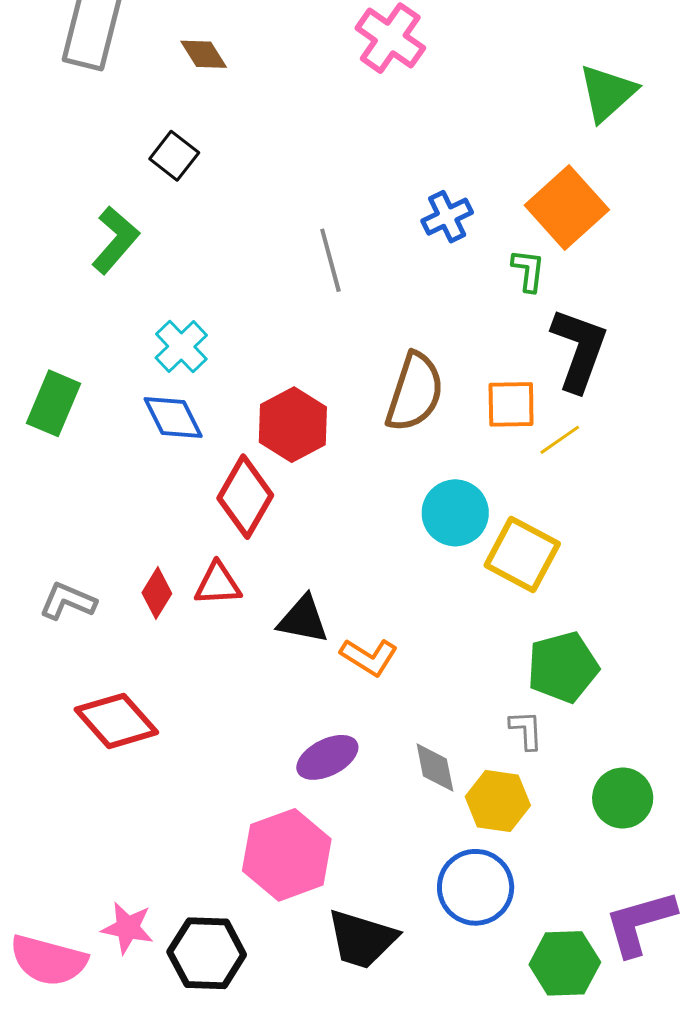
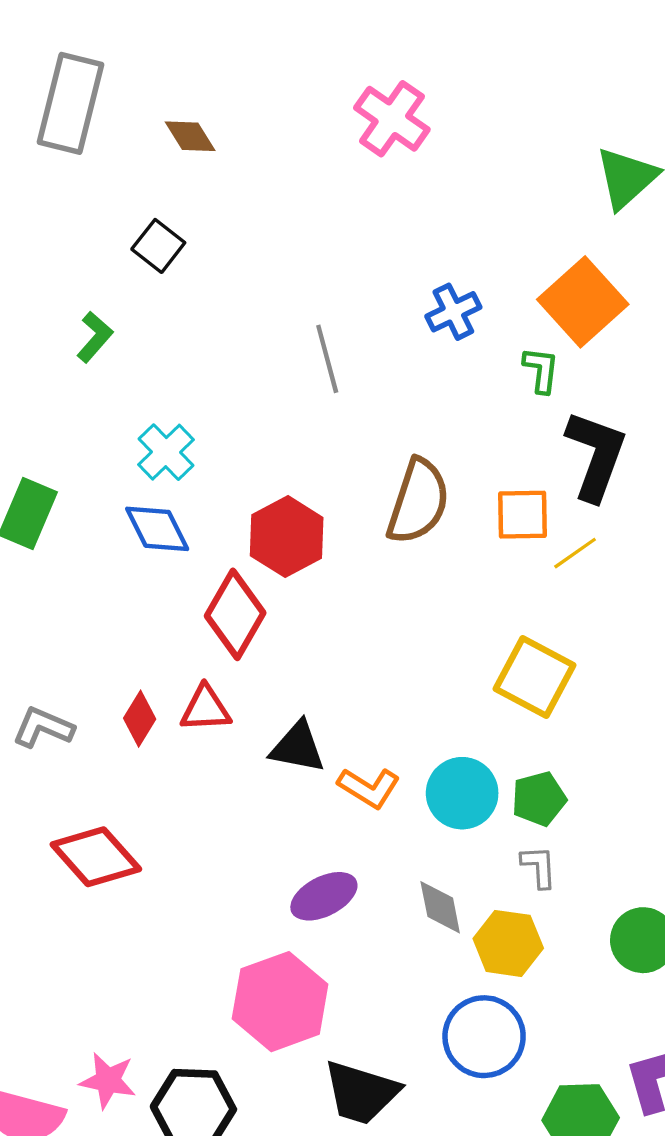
green L-shape: (115, 240) -> (95, 337), size x0.7
cyan circle: (455, 513) -> (462, 793), moved
green pentagon: (563, 667) -> (539, 799), moved, size x0.7

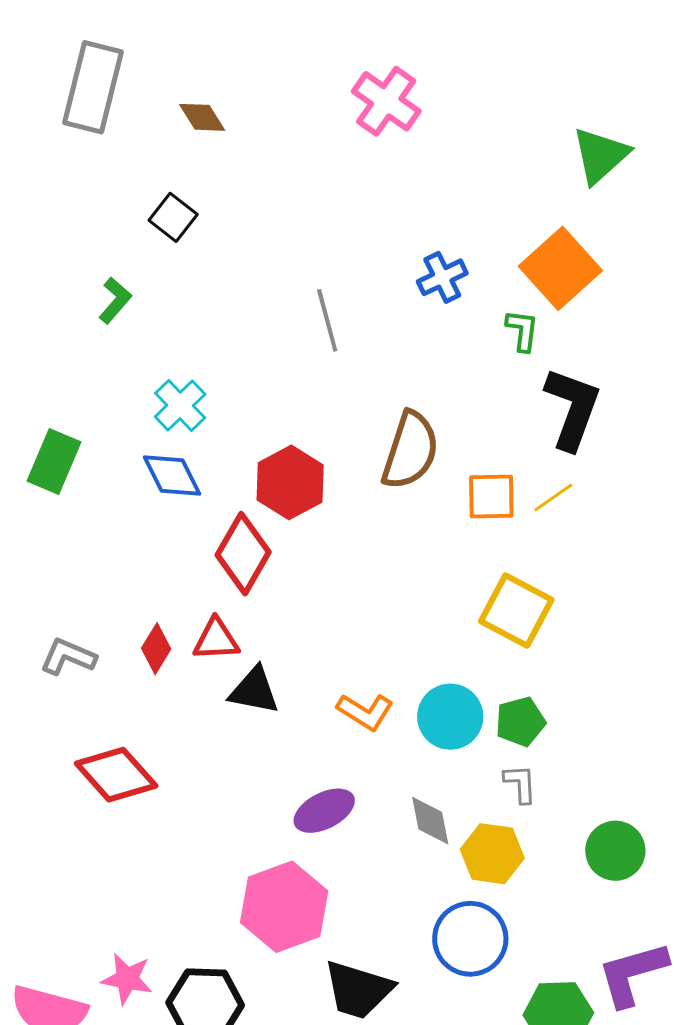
orange square: (522, 515) -> (491, 497), moved
black triangle: (298, 747) -> (254, 691), moved

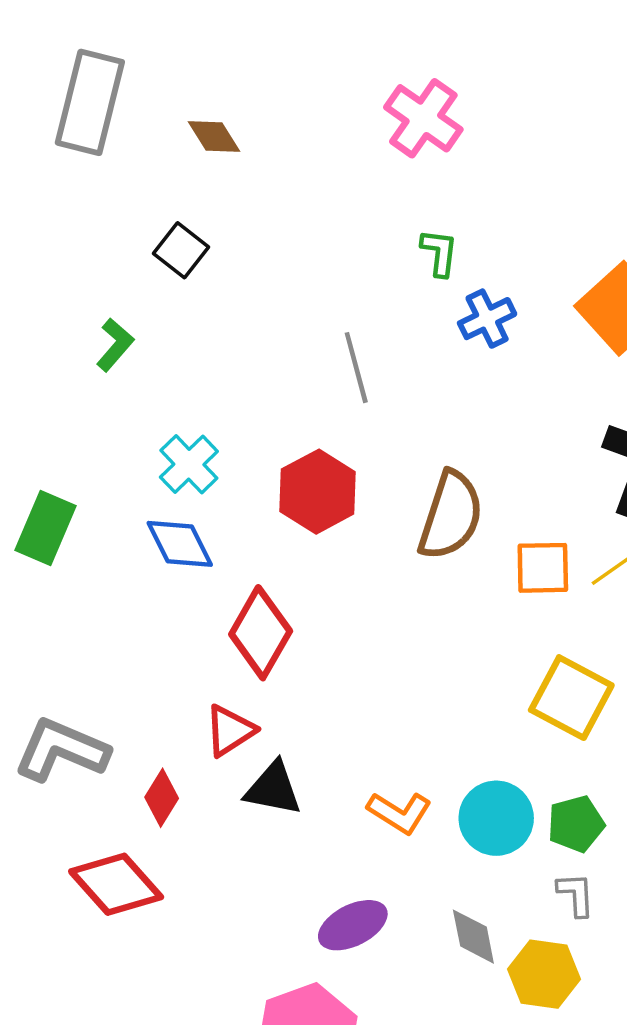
green L-shape: (522, 330) -> (439, 253), moved
red hexagon: (290, 482) -> (318, 492), moved
red triangle: (216, 640) -> (230, 731), turned -30
red diamond: (156, 649) -> (162, 798), moved
gray L-shape: (68, 657) -> (61, 750), size x1.5

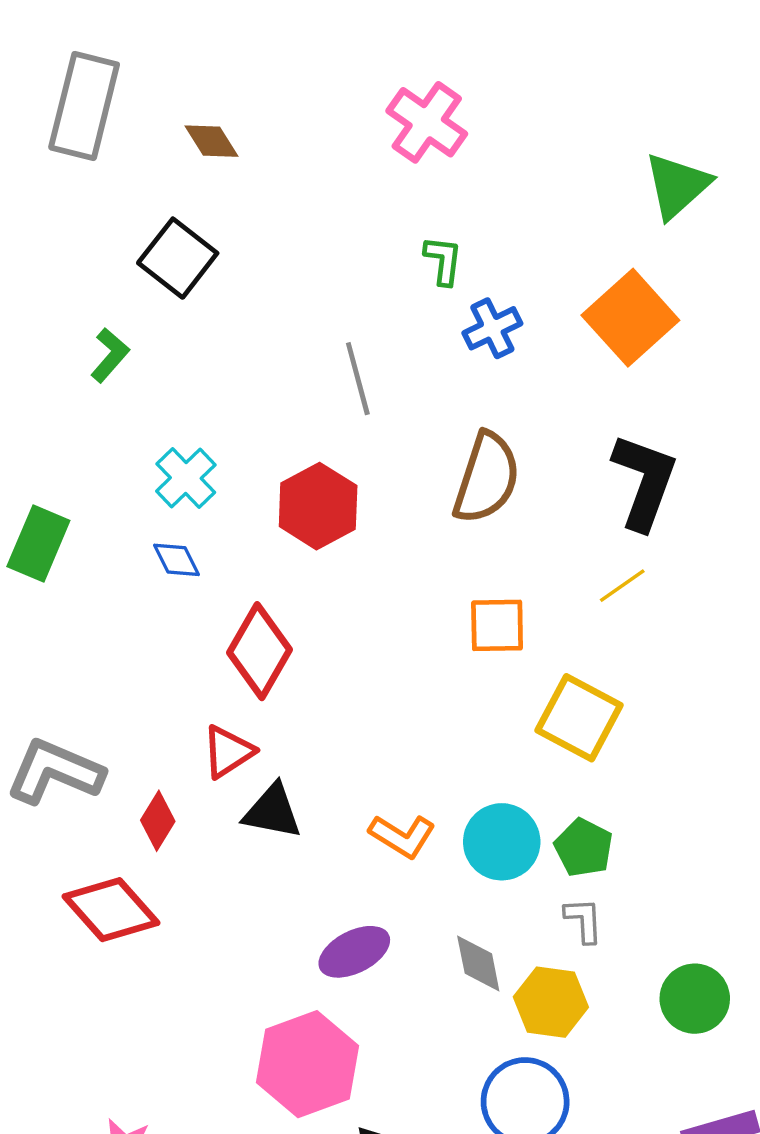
black square: (181, 250) -> (178, 258), size x1.4
brown semicircle: (451, 515) -> (487, 478), moved
blue diamond: (180, 544) -> (176, 560), size x0.7
orange square: (543, 568) -> (497, 625), moved
green pentagon: (576, 824) -> (584, 848), turned -30

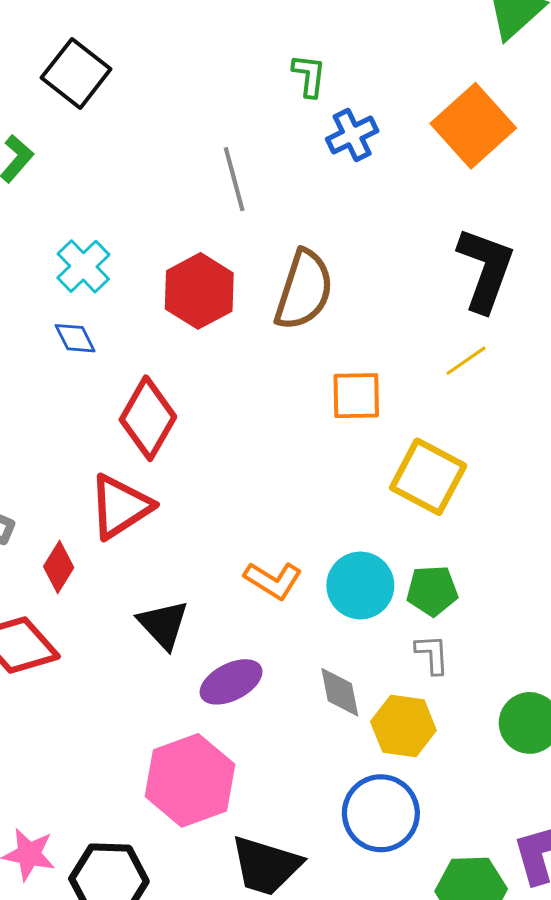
brown semicircle: (487, 478) -> (304, 290), moved
red triangle: (228, 752) -> (120, 506), size x1.4
black triangle: (272, 811) -> (163, 624), moved, turned 36
green pentagon: (584, 848) -> (432, 591), turned -30

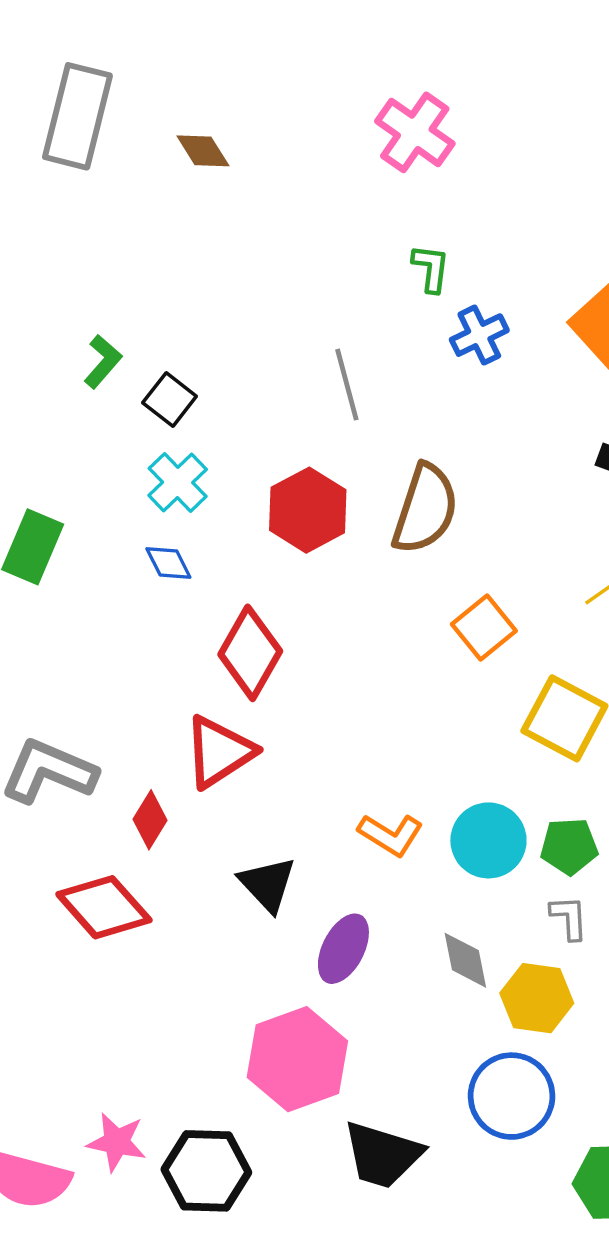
black square: (76, 73) -> (170, 400), moved, size x0.7
orange square: (356, 396) -> (484, 627), turned -38
purple ellipse: (231, 682) -> (343, 949), turned -36

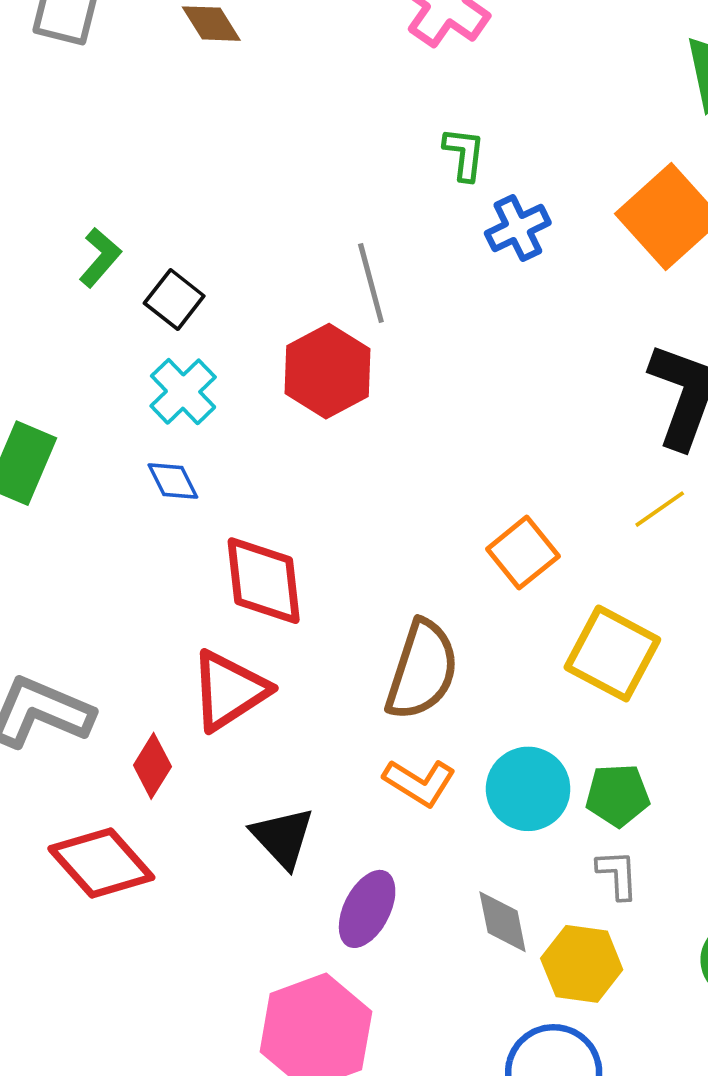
brown semicircle: (425, 509) -> (422, 670), moved
red hexagon: (308, 510) -> (327, 371), moved
red diamond: (250, 653) -> (264, 581), turned -36

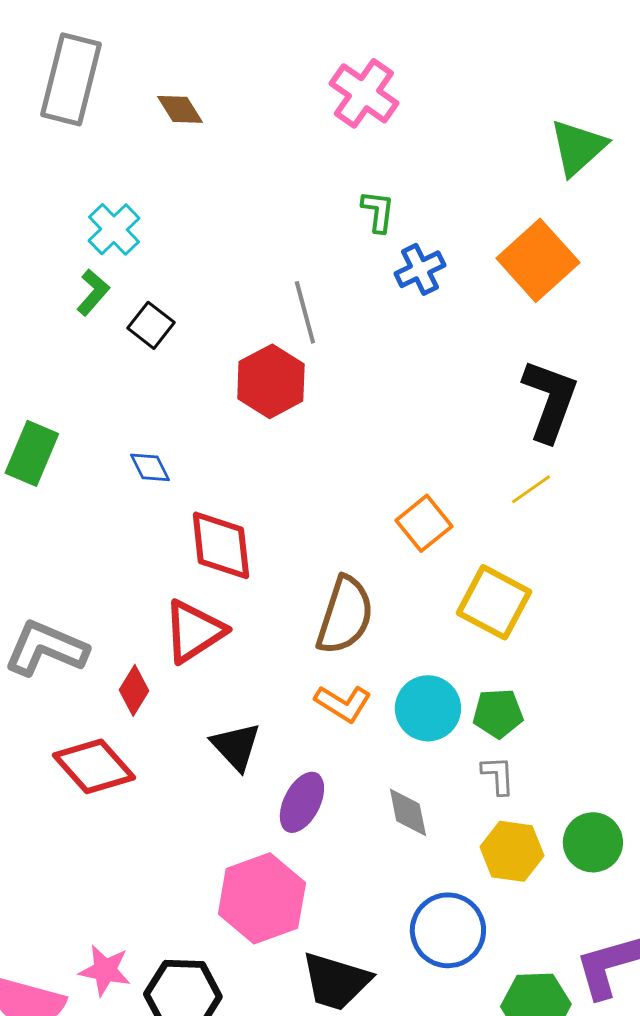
cyan cross: (183, 392) -> (114, 229), moved
yellow hexagon: (582, 964) -> (512, 851), moved

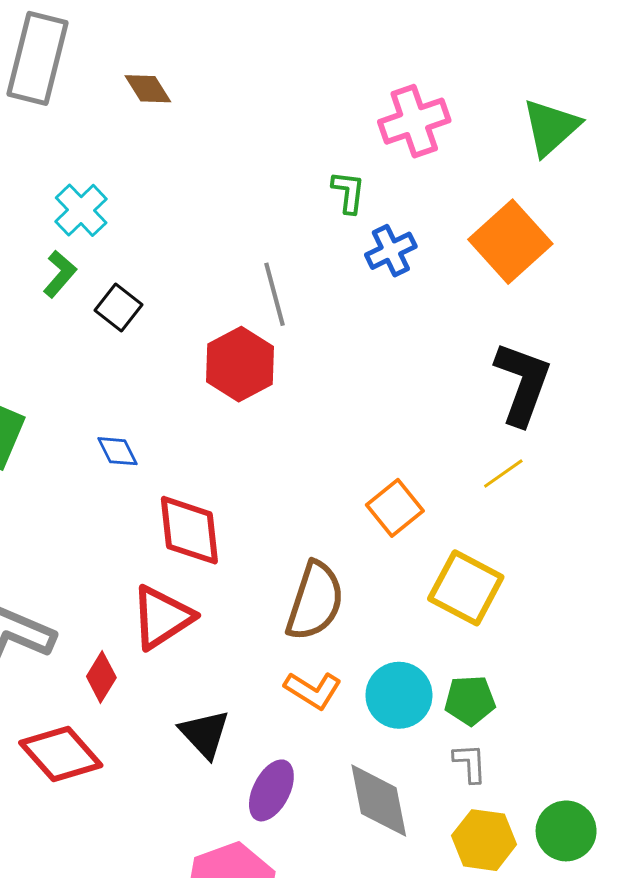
pink cross: (364, 93) -> (414, 121), moved, turned 36
gray diamond: (408, 812) -> (379, 801), size x1.5

